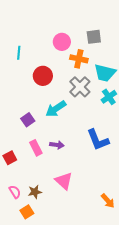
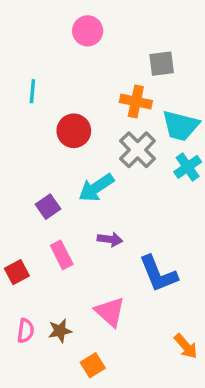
pink circle: (62, 42) -> (88, 31), moved
blue L-shape: (98, 140) -> (158, 274), moved
purple arrow: (57, 145) -> (110, 239), moved
pink semicircle: (15, 192) -> (26, 331), turned 40
orange square: (27, 212) -> (93, 365), moved

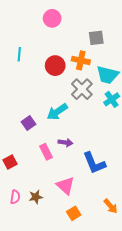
red circle: (74, 131) -> (55, 66), moved
pink rectangle: (62, 255) -> (46, 152), moved
orange square: (93, 365) -> (74, 213), moved

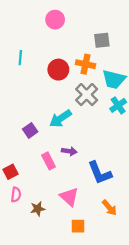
pink semicircle: (15, 197) -> (16, 195), moved
orange arrow: (111, 206) -> (109, 208), moved
orange square: (74, 213) -> (78, 226), turned 32

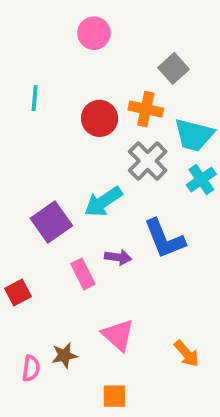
gray square: (102, 40) -> (174, 68), turned -35
purple square: (30, 130) -> (51, 222), size x1.5
blue L-shape: (100, 173) -> (164, 239), moved
pink semicircle: (16, 195) -> (31, 368), moved
orange square: (78, 226) -> (114, 396), moved

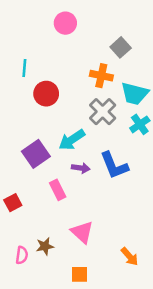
red circle: (100, 118) -> (46, 94), moved
purple arrow: (118, 257) -> (81, 168), moved
orange arrow: (187, 354) -> (130, 257), moved

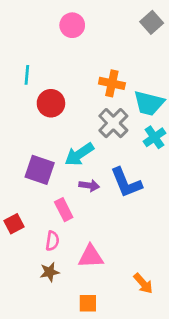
gray square: (121, 47) -> (152, 22), moved
purple square: (36, 154) -> (40, 170), turned -36
pink triangle: (82, 232) -> (91, 256), turned -45
pink semicircle: (22, 255) -> (52, 241), moved

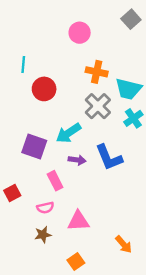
pink circle: (72, 25) -> (80, 33), moved
pink semicircle: (52, 241) -> (45, 208), turned 70
orange square: (88, 303) -> (76, 261), turned -35

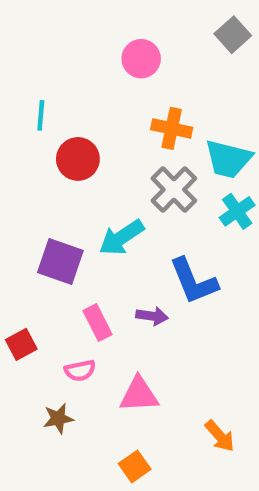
purple arrow: (77, 160) -> (152, 316), moved
brown star: (43, 235) -> (58, 418), moved

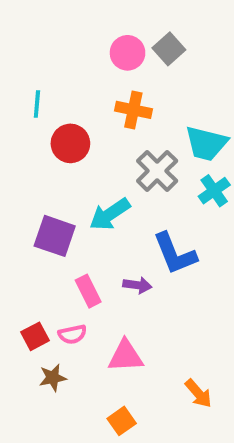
gray square: (233, 35) -> (169, 49), moved
orange cross: (172, 128) -> (133, 110), moved
red square: (21, 344) -> (35, 336), moved

